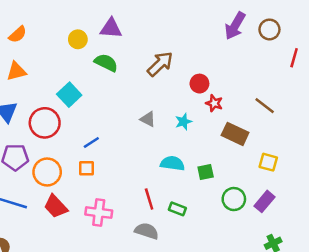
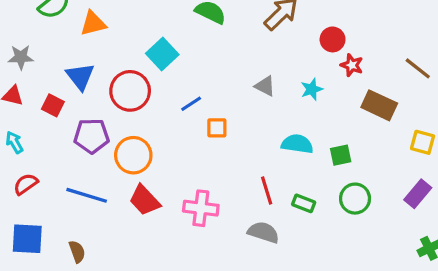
blue line: (91, 143) -> (191, 104), moved
orange square: (86, 168) -> (217, 128), moved
green circle: (234, 199) -> (355, 199), moved

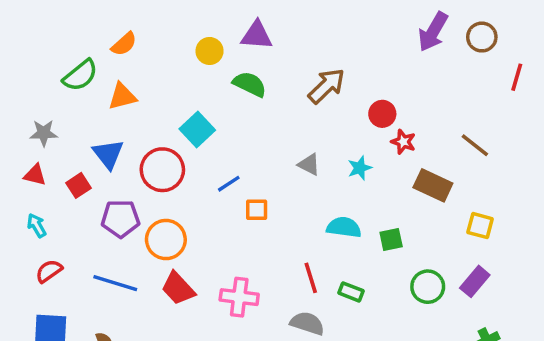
red square: (53, 105) -> (79, 185), turned 30
green circle: (355, 199) -> (428, 287), moved

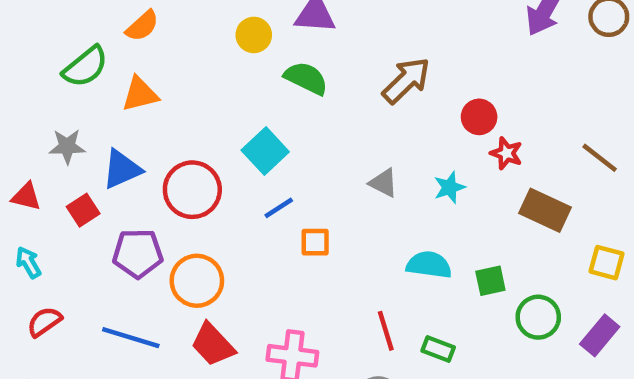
cyan square: (197, 130) -> (265, 151), moved
gray star: (44, 133) -> (67, 146), moved
blue triangle: (108, 154) -> (122, 169), turned 44
green circle: (428, 287) -> (538, 317), moved

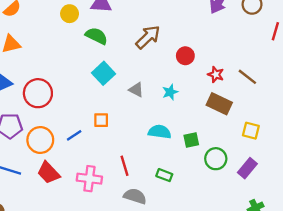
cyan square: (265, 151) -> (103, 73), moved
red star: (506, 153) -> (216, 74), moved
blue line: (279, 208) -> (74, 135), moved
red line: (386, 331) -> (125, 166), moved

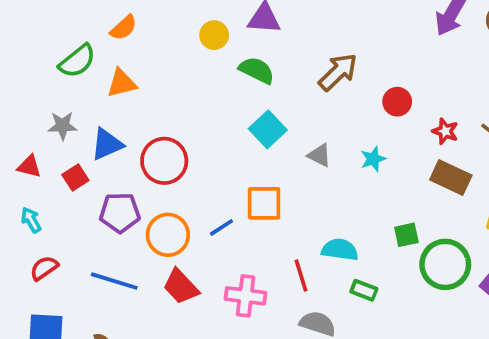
orange square: (101, 120) -> (264, 203), size x1.5
cyan semicircle: (160, 132) -> (340, 250), moved
green circle: (216, 159) -> (445, 264), size x1.4

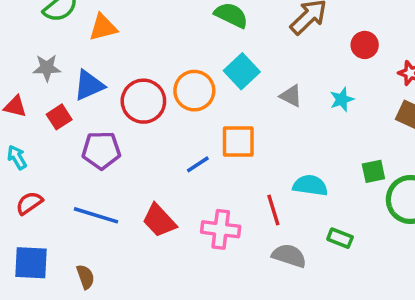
orange circle: (168, 235) -> (194, 91), moved
green rectangle: (364, 290) -> (340, 238), moved

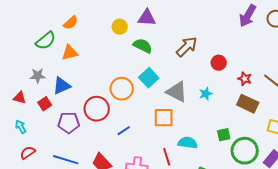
gray triangle: (291, 96) -> (177, 92), size x1.6
red circle: (143, 101) -> (97, 109), moved
orange square: (238, 142) -> (164, 118), moved

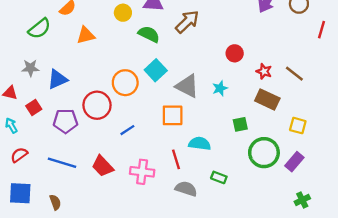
brown arrow: (187, 47) -> (187, 22), moved
orange triangle: (70, 53) -> (86, 35), moved
red square: (45, 104) -> (34, 107), moved
green square: (224, 135) -> (240, 124), moved

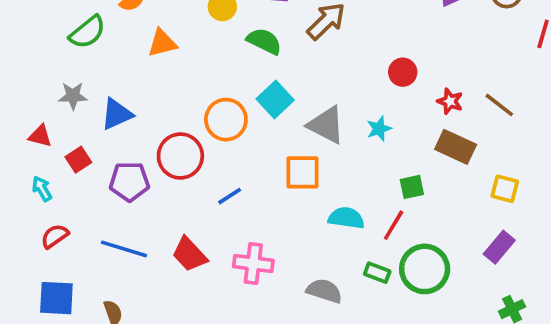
green circle: (264, 153) -> (425, 269), moved
red line: (176, 159) -> (394, 225), moved, turned 48

